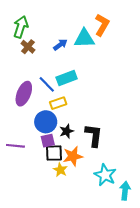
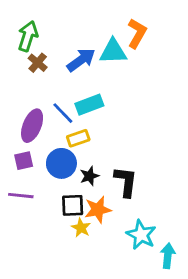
blue arrow: (60, 45) -> (81, 60), size x1.5
purple square: (48, 141) -> (24, 161), moved

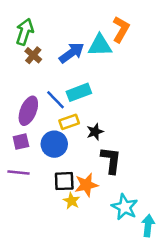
black star: (89, 176) -> (95, 132), moved

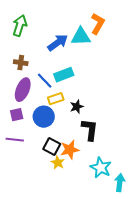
brown cross: (33, 55) -> (21, 63), moved, turned -32
black square: (64, 181) -> (52, 147), turned 30

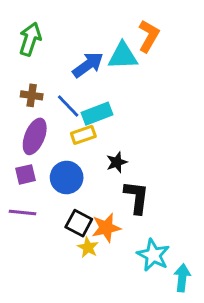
blue line: (45, 81) -> (68, 106), moved
yellow rectangle: (56, 99) -> (83, 135), moved

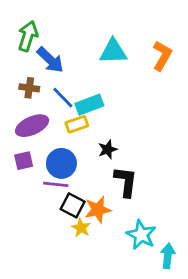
orange L-shape: (149, 36) -> (162, 56), moved
blue arrow: (88, 65) -> (50, 60), moved, turned 80
purple ellipse: (35, 136) -> (32, 126), turned 44
purple line: (22, 212) -> (56, 184), moved

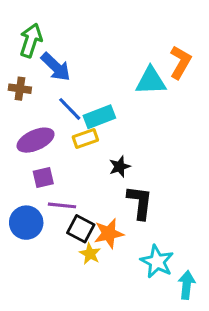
cyan triangle: (113, 51) -> (151, 81), moved
brown cross: (29, 88) -> (20, 89), moved
purple square: (24, 161) -> (43, 177), moved
blue circle: (61, 163) -> (26, 223), moved

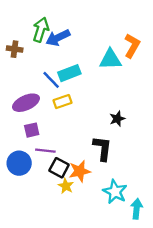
green arrow: (31, 40) -> (41, 30), moved
blue arrow: (56, 67) -> (58, 38), moved, turned 110
brown cross: (20, 89) -> (15, 49), moved
cyan rectangle: (99, 117) -> (69, 73), moved
black star: (120, 167) -> (117, 119), moved

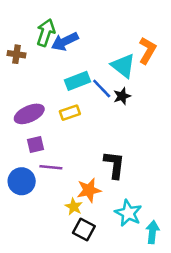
cyan triangle: (110, 59) -> (123, 66), turned 40
blue line: (51, 80) -> (102, 88), moved
black star: (117, 119) -> (122, 96), moved
black square: (59, 168) -> (84, 230), moved

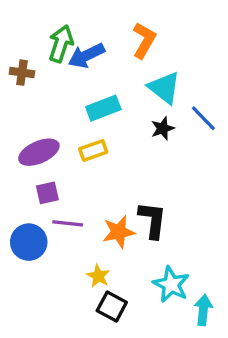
orange L-shape: (147, 50) -> (144, 40), moved
blue line: (102, 88) -> (203, 118), moved
orange star: (89, 190) -> (119, 232), moved

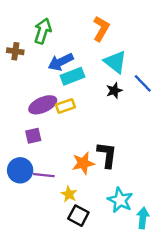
blue arrow: (86, 56) -> (61, 62), moved
purple ellipse: (39, 152) -> (43, 105), moved
purple line: (68, 223) -> (44, 175), moved

